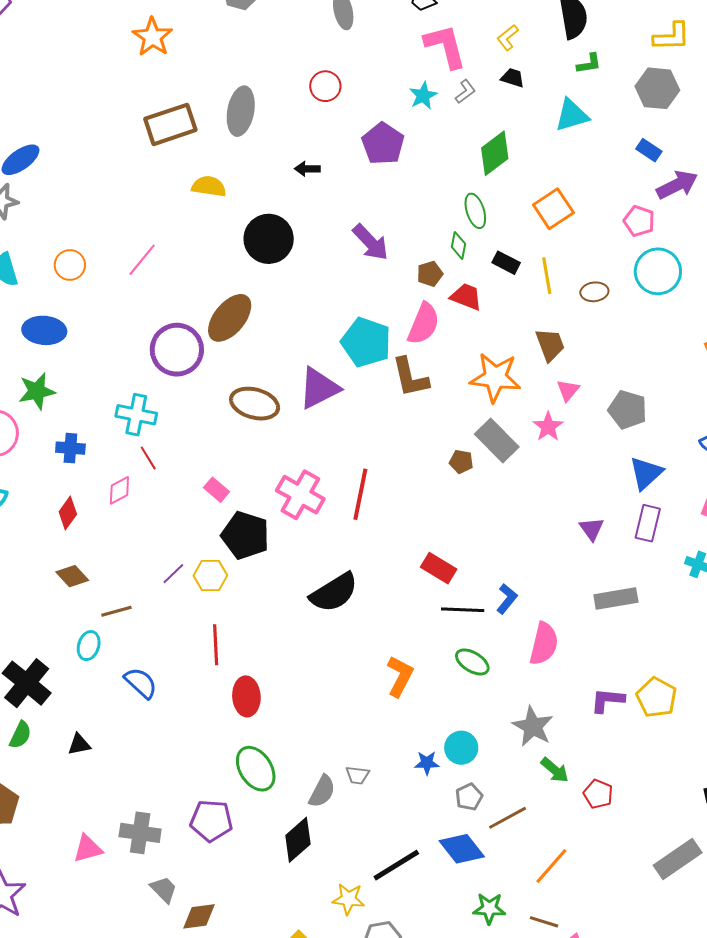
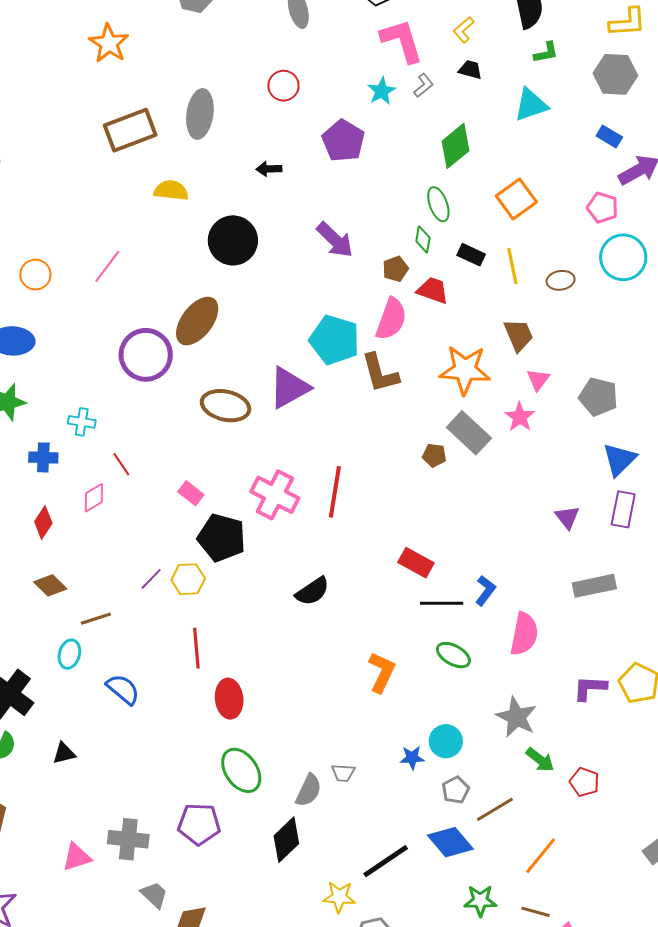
cyan cross: (136, 415) -> (82, 422), moved, size x0.7
black semicircle: (334, 593) -> (312, 591), size x0.7

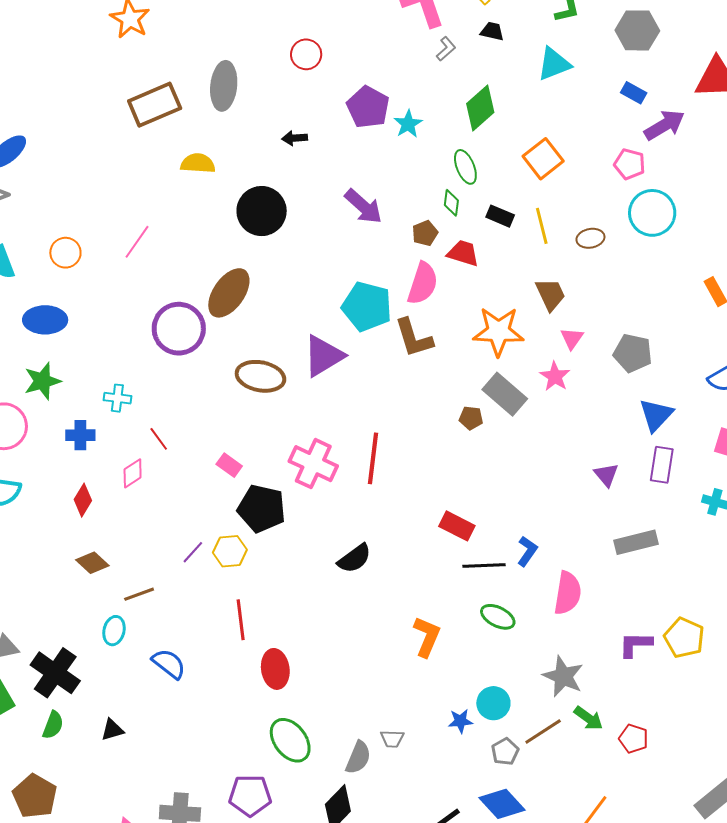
cyan star: (382, 91) -> (408, 124), moved
brown line: (495, 809) -> (543, 732), moved

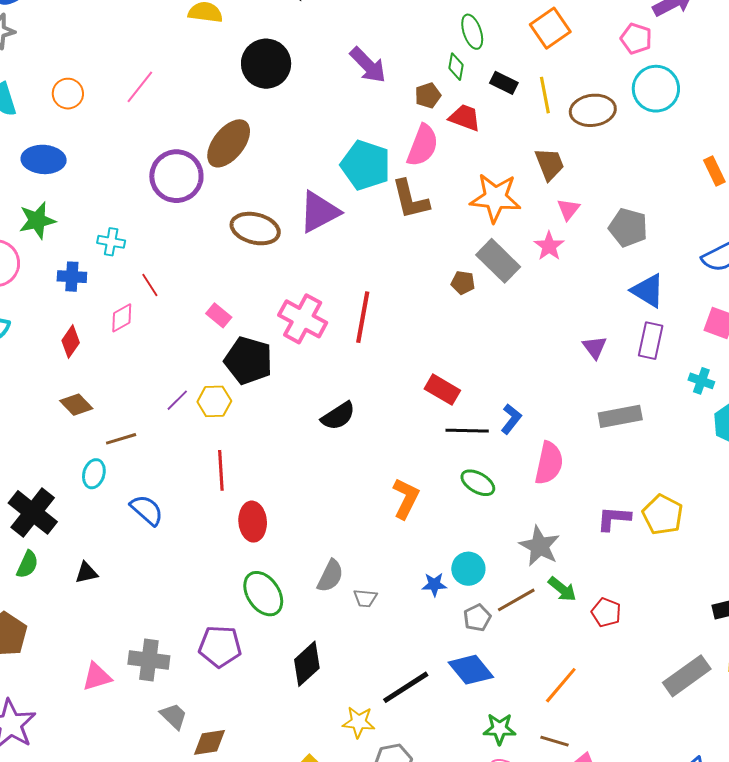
brown ellipse: (590, 238) -> (593, 110), size x1.6
blue triangle: (656, 415) -> (648, 291), turned -45
gray semicircle: (358, 758) -> (330, 576), moved

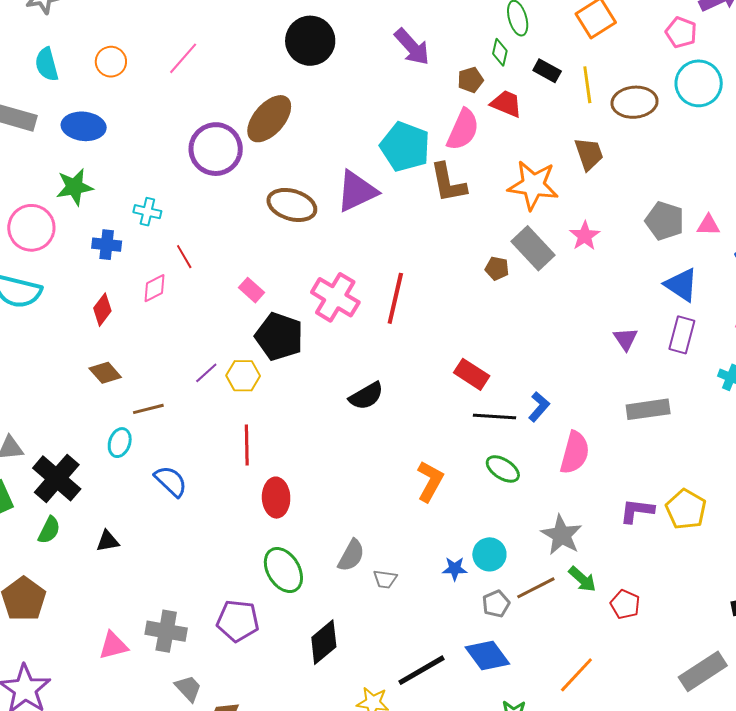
pink triangle: (568, 209) -> (708, 225), moved, turned 50

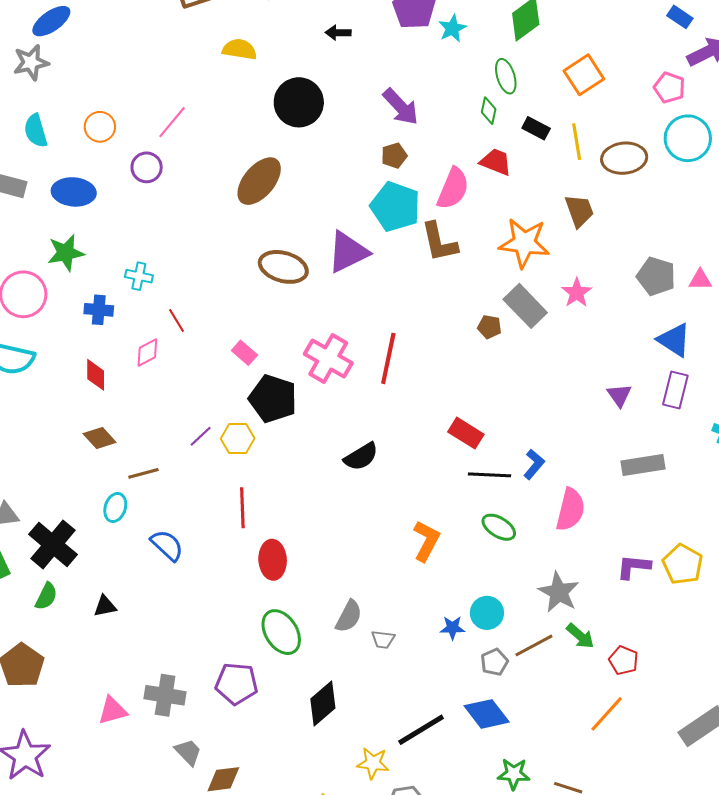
brown pentagon: (470, 80) -> (394, 156), moved
purple circle: (216, 149) -> (147, 167), moved, size x0.6
red diamond: (102, 310) -> (96, 375), turned -36
orange line: (576, 675) -> (607, 714), moved

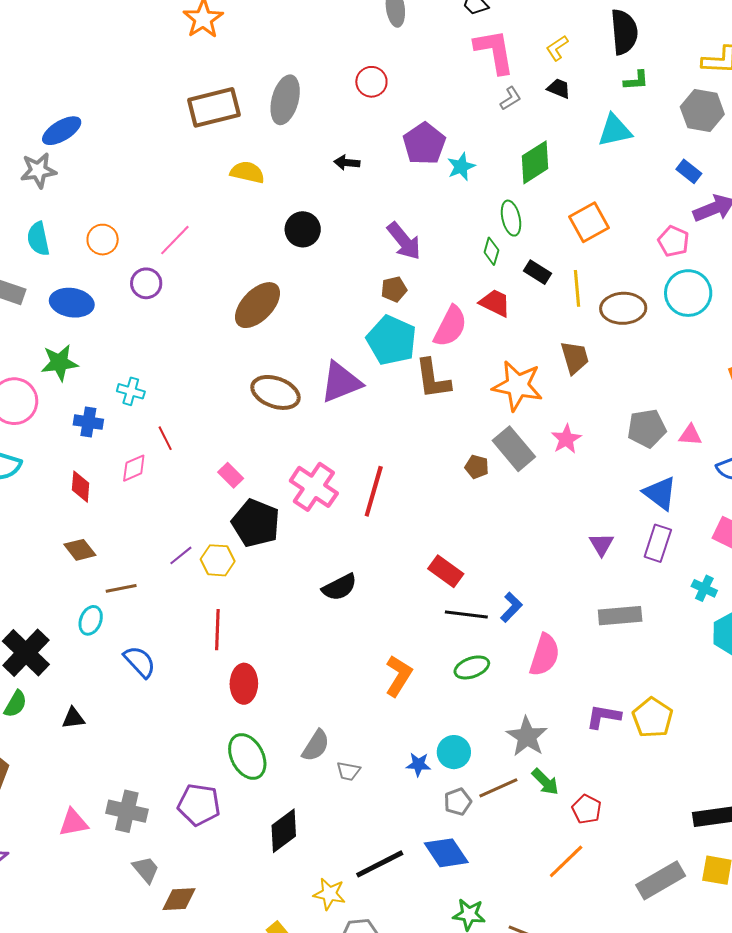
black circle: (299, 102) -> (303, 229), size x0.7
gray pentagon: (656, 276) -> (647, 428), turned -30
green ellipse: (499, 527) -> (472, 667), turned -56

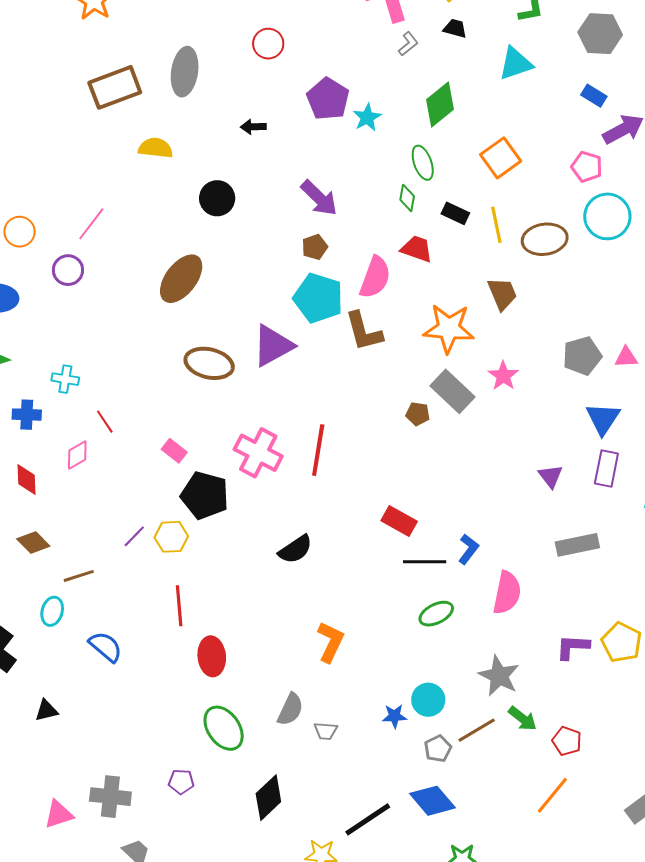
blue triangle: (660, 493) -> (603, 419), turned 33
orange L-shape: (399, 676) -> (331, 642), moved
purple pentagon: (199, 805) -> (181, 782), size x0.6

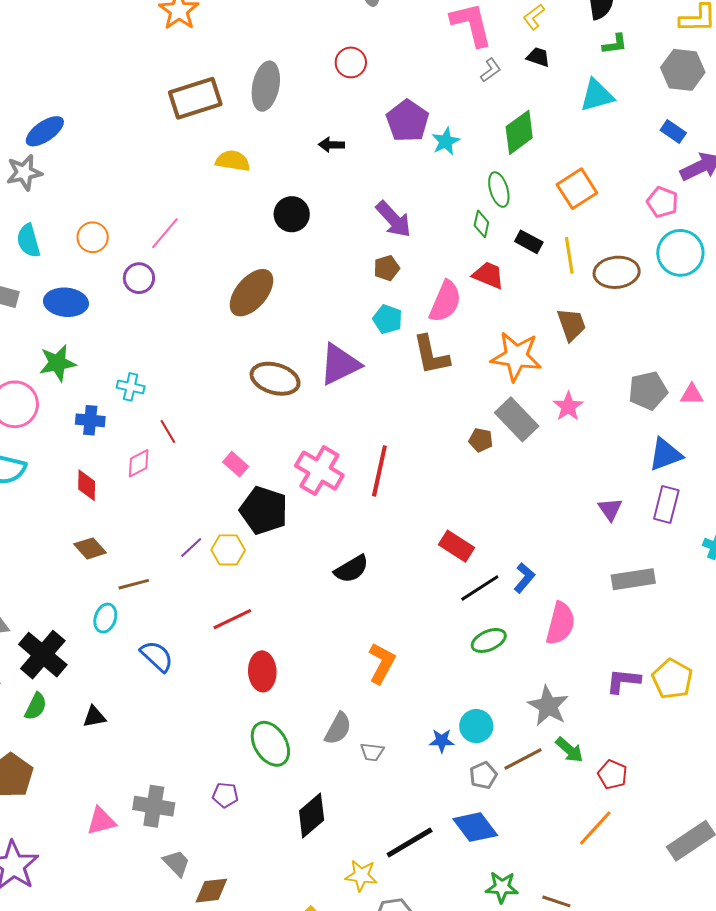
cyan pentagon: (318, 298) -> (388, 319), size x0.6
blue triangle: (603, 419) -> (665, 454), turned 33
black line: (425, 562) -> (480, 588), turned -36
red line: (179, 606) -> (232, 619), turned 66

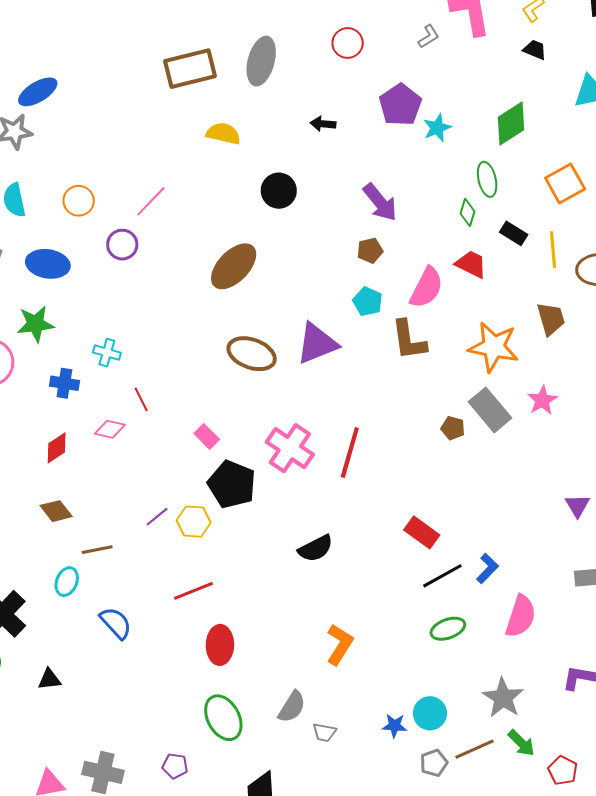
gray L-shape: (491, 70) -> (429, 36), moved
pink diamond: (139, 463) -> (110, 429), turned 36
red diamond: (87, 485) -> (57, 448), turned 52

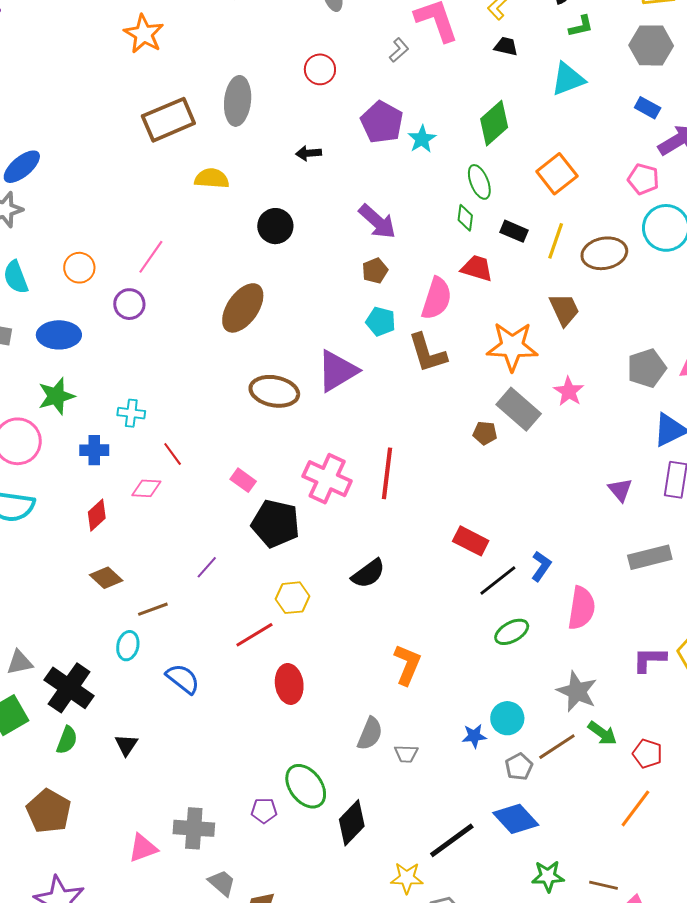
yellow line: (553, 250) -> (556, 241), turned 33
yellow hexagon: (194, 522) -> (292, 598), moved
black triangle: (49, 679) -> (126, 745), turned -40
green ellipse: (223, 718) -> (306, 786), moved

